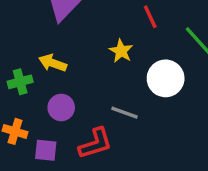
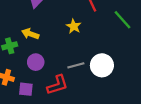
white circle: (166, 78) -> (102, 65), moved
gray line: (125, 113) -> (76, 65), turned -35

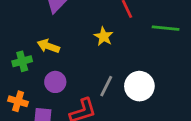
green line: (123, 20) -> (166, 28), turned -42
gray line: (76, 65) -> (106, 86), turned -49

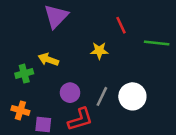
yellow star: (104, 36) -> (99, 51), turned -30
purple circle: (55, 82) -> (70, 93), moved

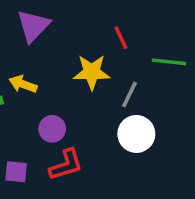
yellow star: (99, 51) -> (92, 72), size x1.5
gray line: (102, 96) -> (129, 94), moved

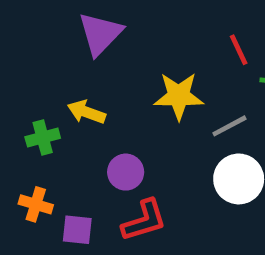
red line: (121, 38) -> (239, 50), moved
gray line: (129, 94) -> (229, 126), turned 36

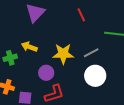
red line: (239, 50) -> (81, 15), moved
yellow star: (179, 96) -> (63, 54), moved

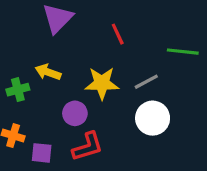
red line: (81, 15) -> (118, 34), moved

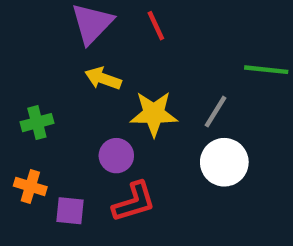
red line: (118, 34) -> (156, 26), moved
yellow arrow: (48, 72) -> (103, 78), moved
gray line: (146, 82) -> (215, 112), turned -30

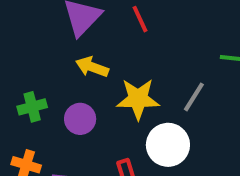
purple circle: (116, 156) -> (80, 119), moved
white circle: (224, 162) -> (168, 145), moved

